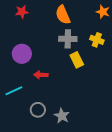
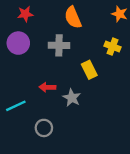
gray cross: (68, 39) -> (59, 45), moved
purple circle: (22, 54) -> (18, 43), moved
gray star: (62, 116) -> (72, 98), moved

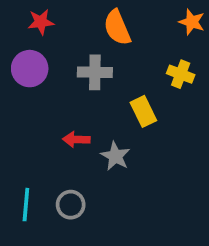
cyan line: (16, 106) -> (26, 205), moved, turned -60

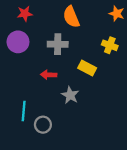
yellow rectangle: (143, 111) -> (87, 68), turned -36
red arrow: (76, 139) -> (49, 75), moved
cyan line: (26, 205) -> (24, 111), moved

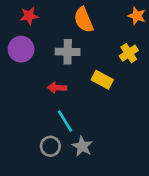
yellow cross: (110, 45) -> (129, 53), turned 35
gray star: (70, 95) -> (82, 146), moved
cyan line: (24, 111) -> (65, 121), moved, turned -36

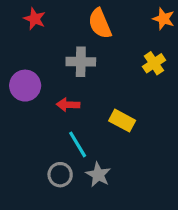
red star: (29, 16) -> (35, 19), turned 30
purple circle: (21, 49) -> (25, 86), moved
yellow rectangle: (102, 80) -> (122, 121), moved

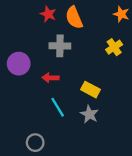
red star: (35, 19) -> (48, 14), moved
gray circle: (60, 175) -> (35, 143), moved
gray star: (98, 175) -> (89, 114), moved

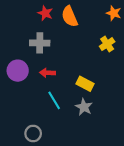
gray cross: (60, 46) -> (40, 43), moved
purple circle: (19, 64) -> (18, 71), moved

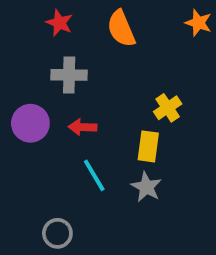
red star: (45, 13) -> (59, 23), moved
yellow cross: (107, 44) -> (168, 108), moved
yellow rectangle: (85, 84) -> (148, 146), turned 70

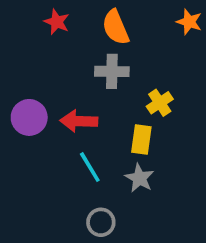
gray cross: (69, 75) -> (112, 71), moved
red arrow: (83, 127) -> (79, 121), size x1.4
gray circle: (57, 233) -> (101, 222), moved

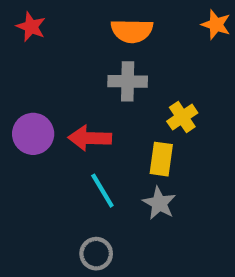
red star: (57, 22) -> (31, 27), moved
orange semicircle: (116, 27) -> (132, 31), turned -66
gray circle: (101, 222) -> (96, 254), moved

